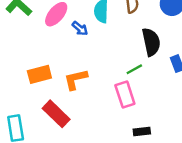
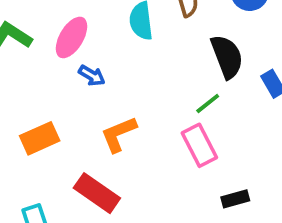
blue arrow: (80, 28) -> (92, 76), moved
orange rectangle: (39, 74) -> (40, 138), moved

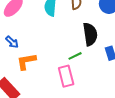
blue arrow: (92, 76) -> (12, 42), moved

